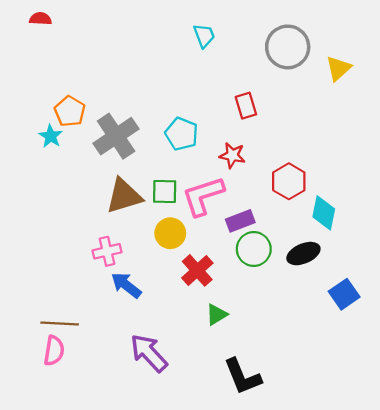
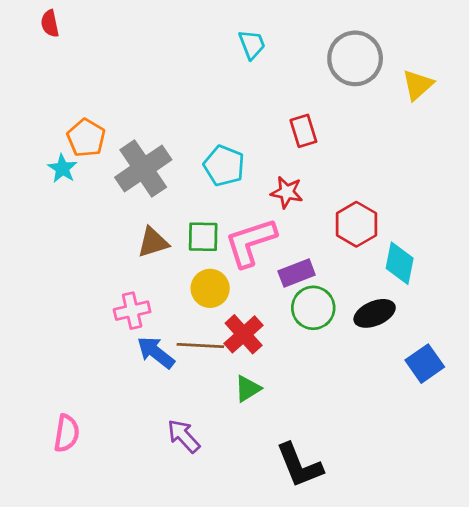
red semicircle: (40, 19) -> (50, 24), turned -105
brown triangle: (124, 196) -> (153, 242), size x0.7
green triangle: (217, 314) -> (248, 389), moved
brown line: (60, 324) -> (200, 345), moved
purple arrow: (149, 353) -> (184, 436), size x0.7

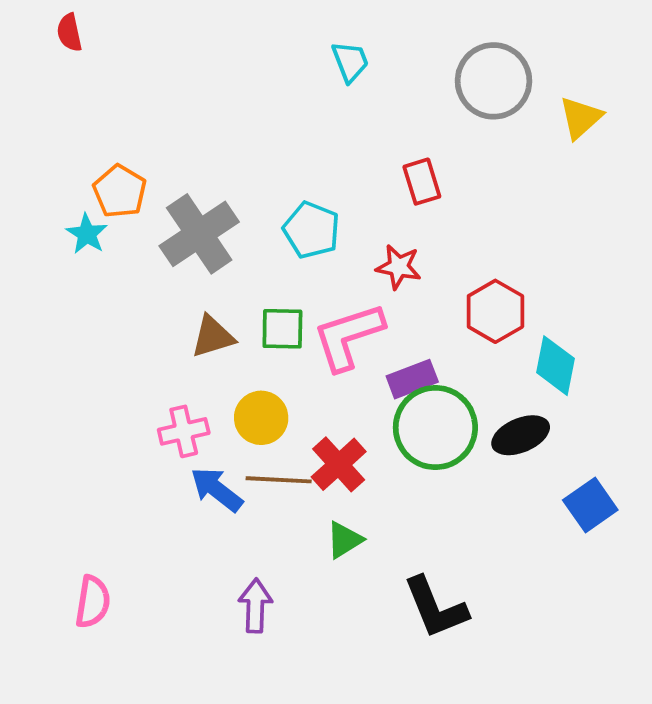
yellow circle: (210, 288) -> (261, 418), moved
green circle: (313, 308) -> (435, 428), size x1.4
purple arrow: (184, 436) -> (255, 606), turned 45
black L-shape: (299, 465) -> (435, 608), moved

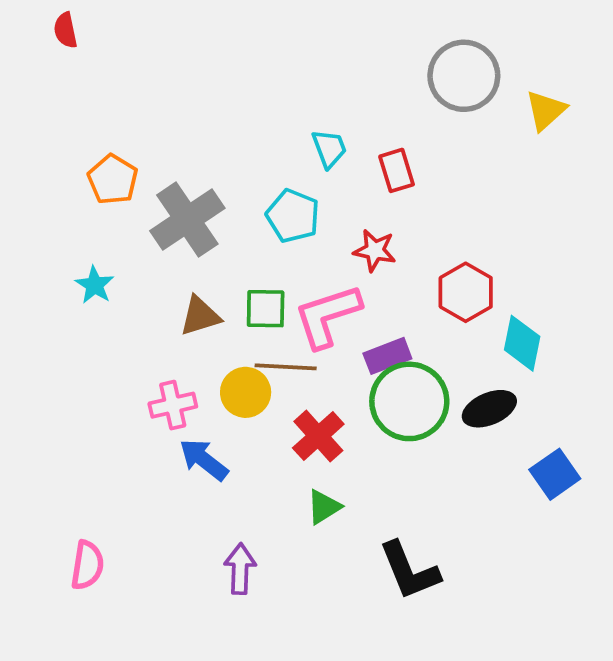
cyan trapezoid: (350, 62) -> (329, 149), moved
cyan star: (87, 234) -> (95, 285), moved
brown line: (279, 480) -> (286, 367), moved

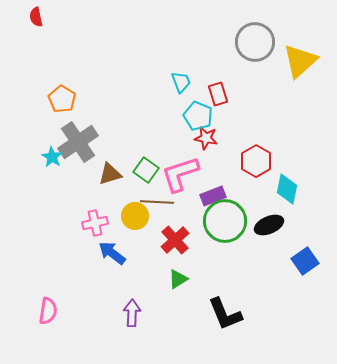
yellow triangle: (546, 110) -> (300, 61), size x1.5
cyan pentagon: (293, 216) -> (198, 116), moved
gray cross: (187, 220) -> (78, 142), moved
green square: (266, 309) -> (146, 170), turned 35

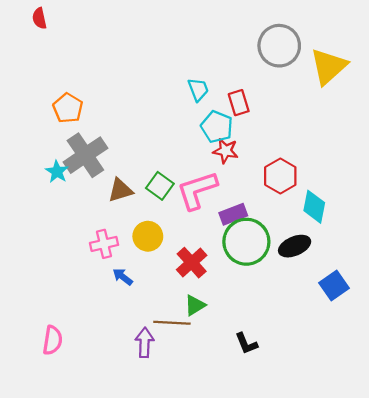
brown line: (157, 202) -> (172, 323), moved
blue arrow: (112, 253) -> (123, 277), size x0.7
black L-shape: (225, 314) -> (246, 344), size x0.6

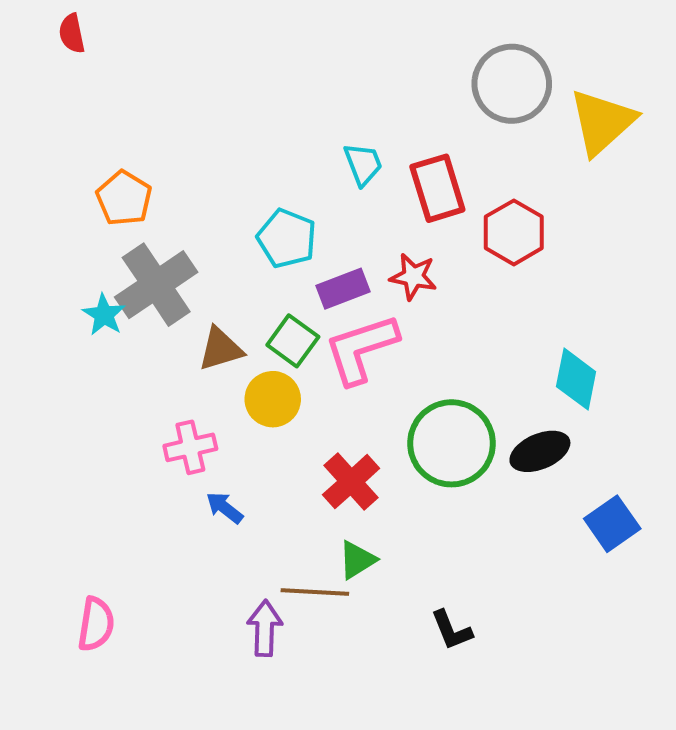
red rectangle: (239, 103) -> (437, 188), size x1.4
cyan pentagon: (217, 127) -> (287, 238), moved
red hexagon: (280, 176) -> (514, 232), moved
purple rectangle: (233, 214) -> (343, 289), moved
yellow circle: (148, 236) -> (273, 399), moved

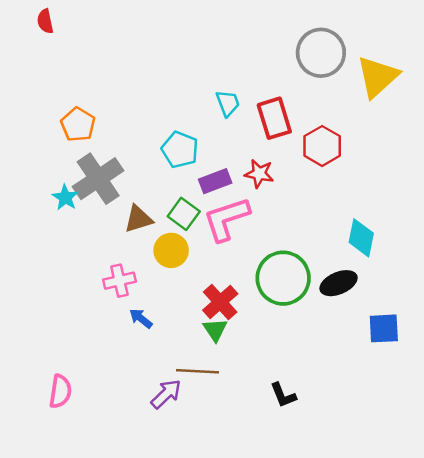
blue square: (612, 524) -> (384, 328), turned 32
green triangle: (357, 560) -> (215, 330), moved, turned -32
purple arrow: (265, 628) -> (166, 394), turned 44

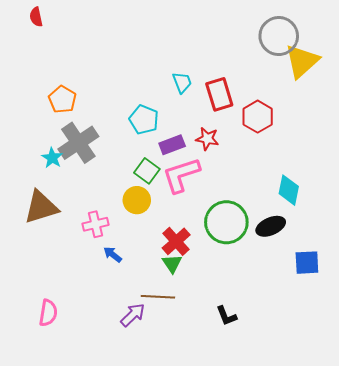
gray circle: (321, 53) -> (279, 36), moved
brown triangle: (138, 219) -> (41, 207), moved, size x1.5

